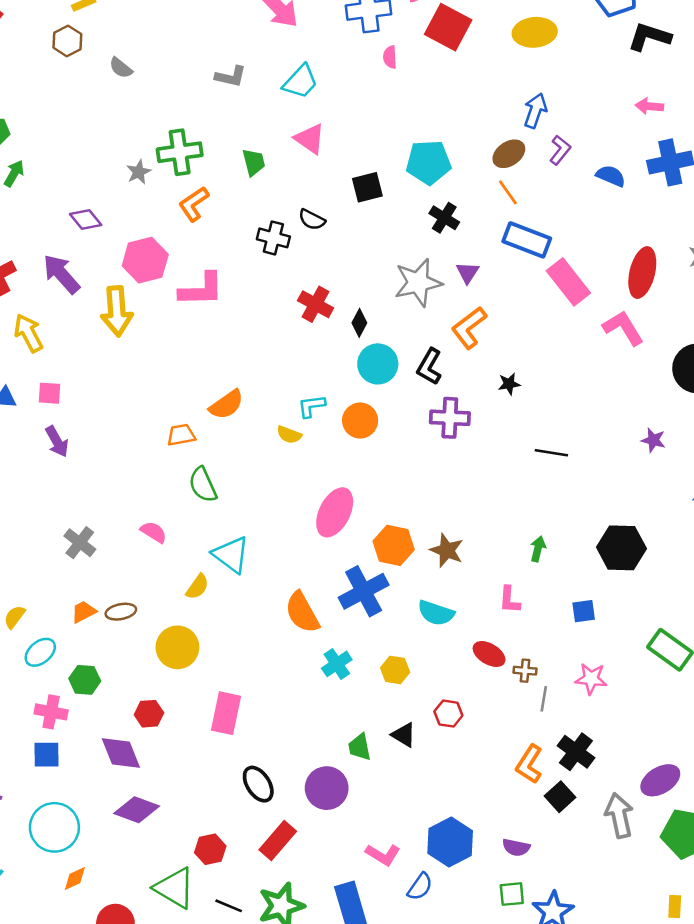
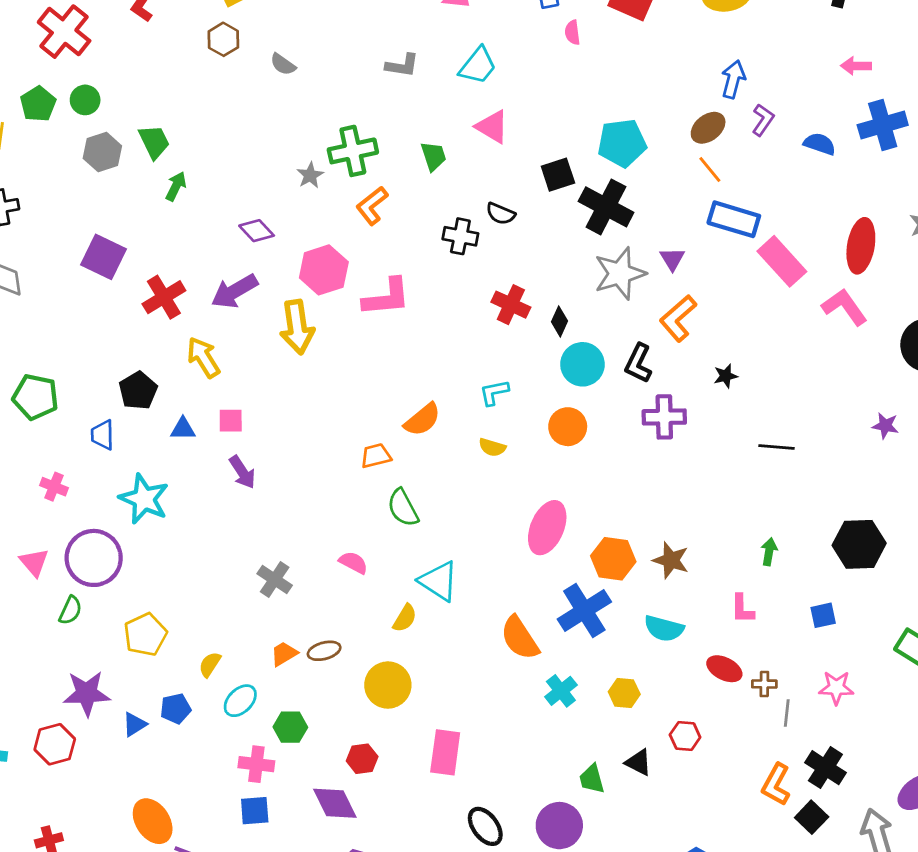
black cross: (444, 218) -> (606, 207), moved, size x1.6
purple arrow: (61, 274) -> (234, 291), turned -75
cyan L-shape: (311, 406) -> (494, 392), moved

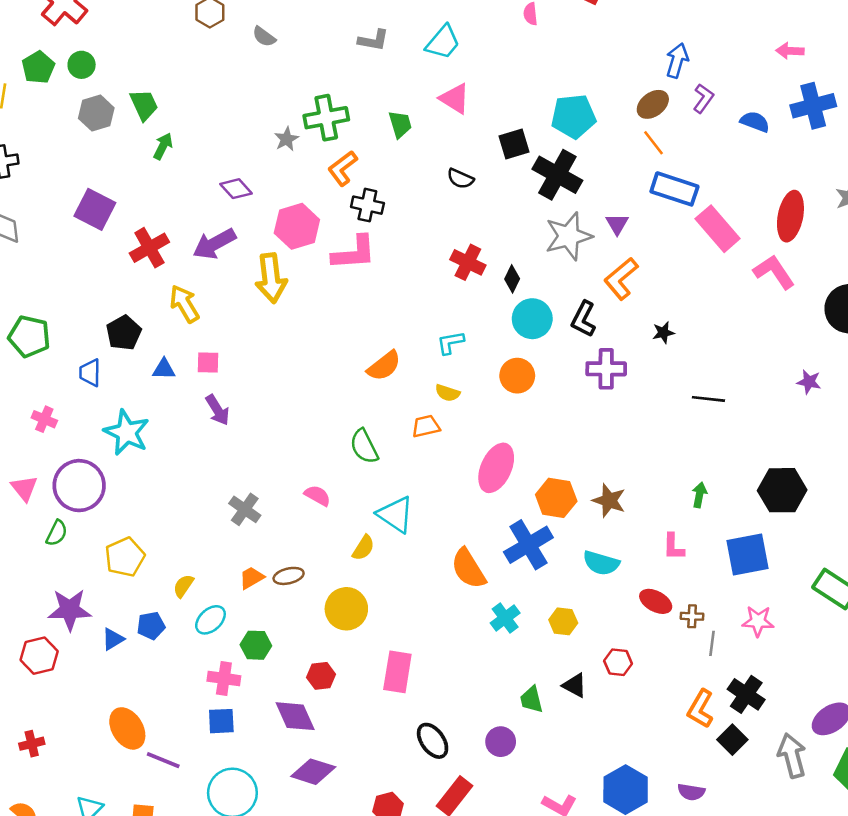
black cross: (460, 236) -> (367, 205), moved
orange trapezoid: (376, 456) -> (426, 426), moved
blue square: (823, 615) -> (747, 555), size x1.8
purple circle: (559, 826) -> (501, 742), size x0.7

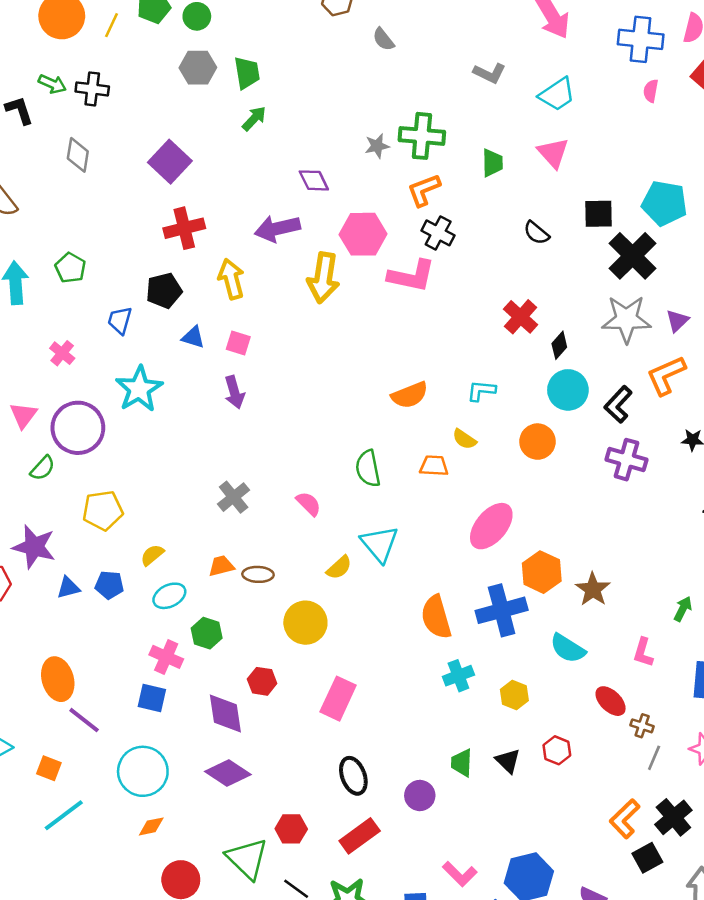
red cross: (149, 248) -> (184, 228), moved
green pentagon: (29, 336) -> (70, 268), size x0.7

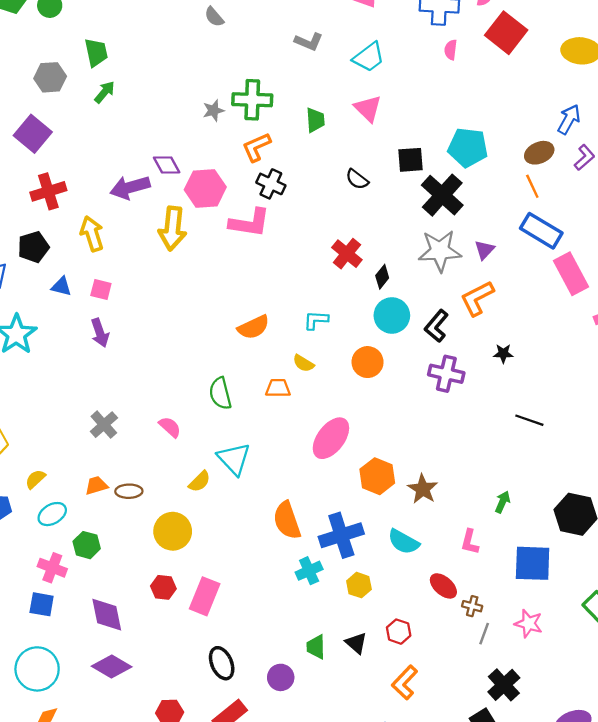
gray hexagon: (198, 68) -> (50, 77), moved
purple diamond: (314, 180) -> (167, 165), moved
blue cross: (502, 610) -> (341, 535), moved
red hexagon: (262, 681) -> (163, 587), moved
orange L-shape: (625, 819) -> (405, 682), moved

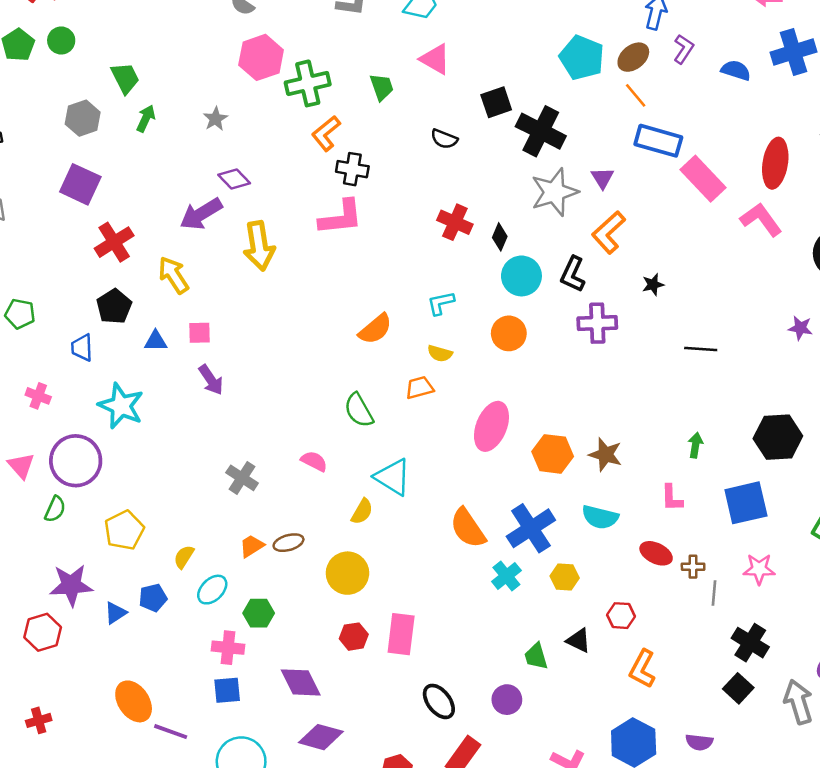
gray star: (213, 110) -> (215, 119), moved
cyan pentagon: (468, 148) -> (582, 58), moved, turned 30
pink hexagon: (205, 188) -> (261, 57), moved

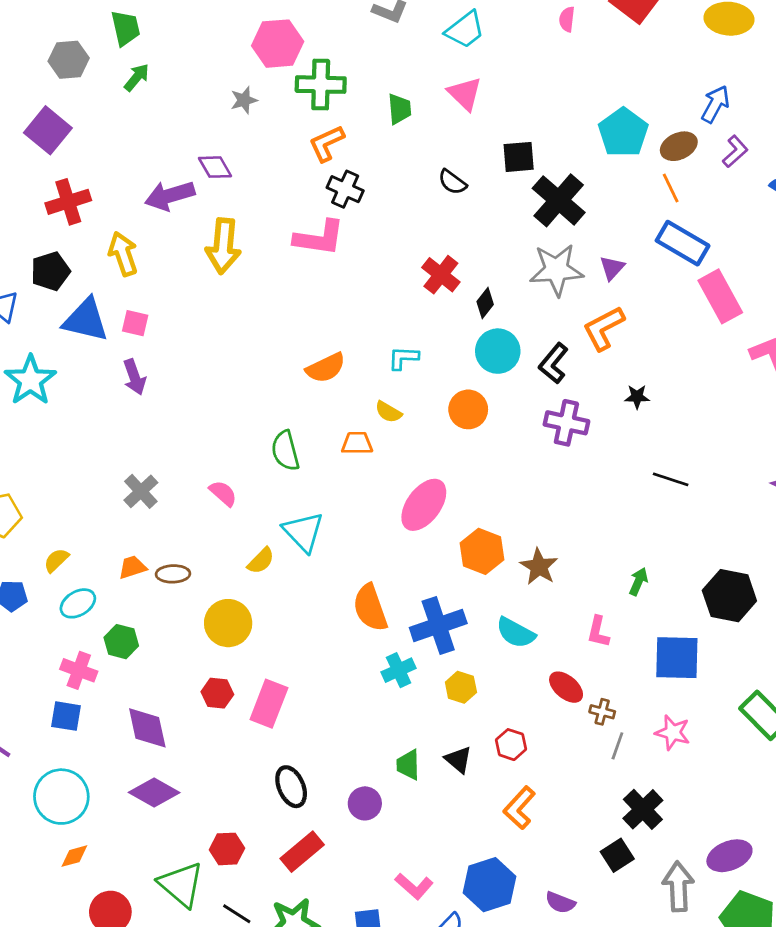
gray star: (215, 119) -> (244, 100), moved
blue triangle: (156, 341) -> (86, 320), size x1.8

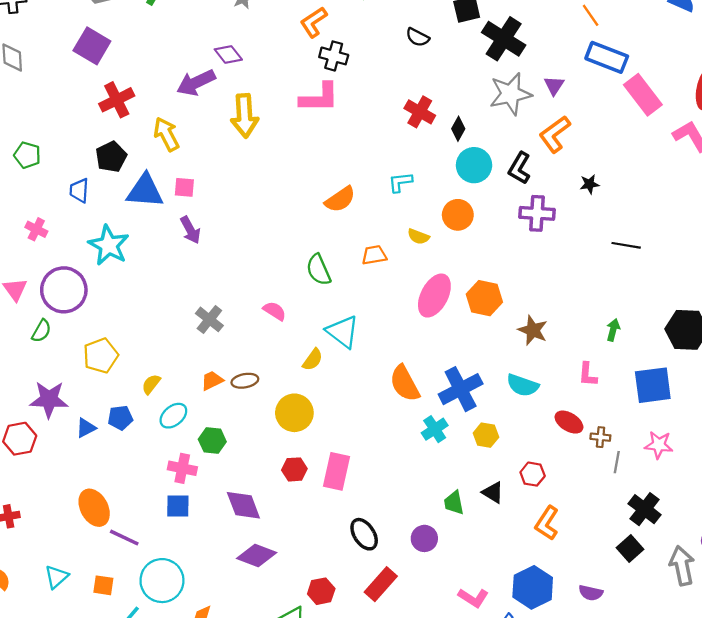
yellow semicircle: (388, 412) -> (418, 237), moved
orange hexagon: (482, 551) -> (484, 298), moved
cyan circle: (61, 797) -> (162, 581), moved

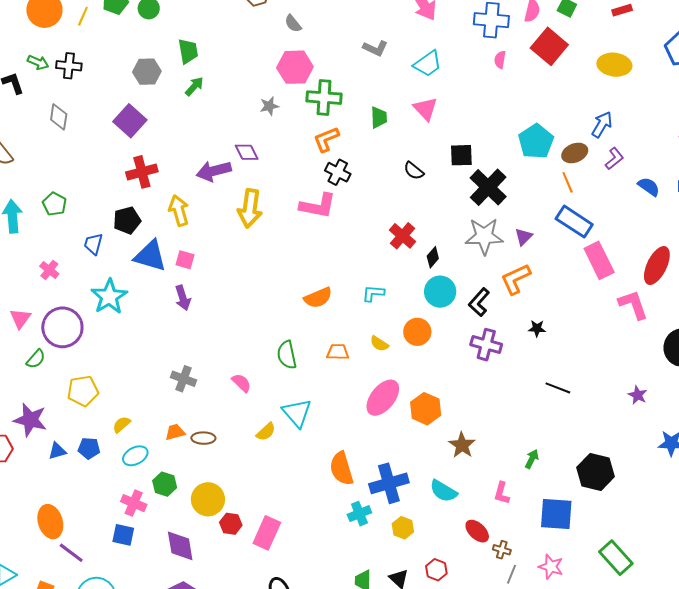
gray cross: (209, 319) -> (183, 379), turned -30
yellow circle: (294, 413) -> (208, 499), moved

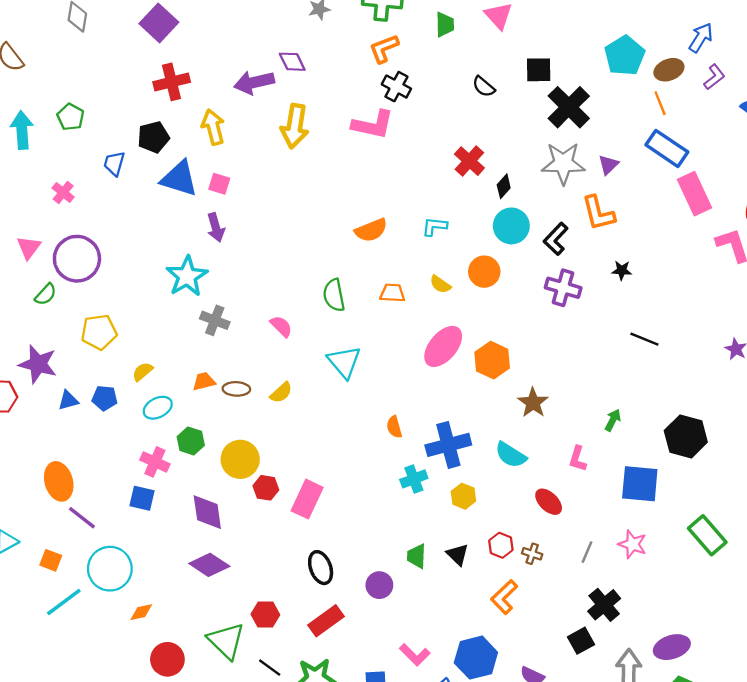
orange L-shape: (516, 279) -> (598, 213), turned -80
cyan star: (109, 297) -> (187, 276), moved
yellow semicircle: (266, 432) -> (281, 393), moved
orange semicircle: (342, 469) -> (394, 427), size x0.6
brown cross: (502, 550) -> (532, 554), moved

